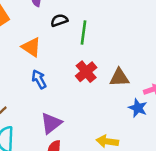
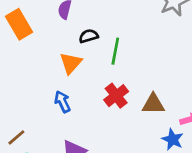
orange triangle: (31, 47) -> (71, 63), moved, turned 35

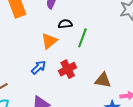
red cross: (116, 96) -> (68, 69), moved
blue arrow: (62, 102) -> (39, 67), turned 63

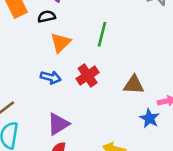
black semicircle: (65, 24) -> (47, 16), moved
blue arrow: (39, 67) -> (51, 77), turned 63

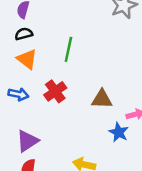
black semicircle: (47, 16) -> (24, 34), moved
orange triangle: (61, 43) -> (27, 59), turned -35

